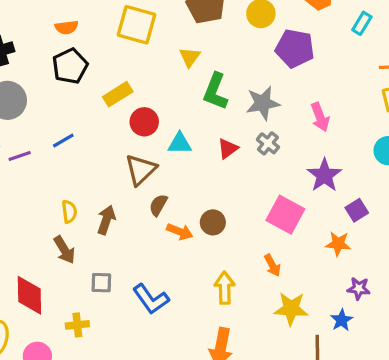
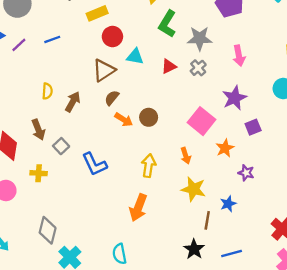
purple line: (20, 156) -> (19, 45), turned -35
orange star: (338, 244) -> (225, 148), moved, turned 30
brown arrow: (64, 250) -> (38, 130), moved
gray square: (101, 283) -> (61, 146), turned 35
purple star: (359, 288) -> (246, 173), moved

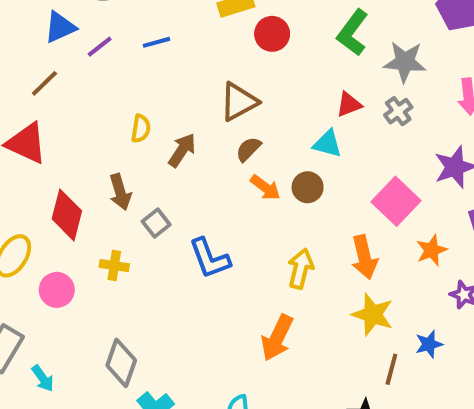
red circle: (112, 37) -> (272, 34), moved
cyan triangle: (135, 56) -> (328, 144), moved
orange arrow: (186, 156) -> (364, 257), size x1.5

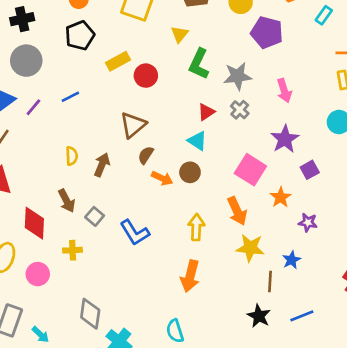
cyan triangle: (328, 144) -> (197, 141), turned 30

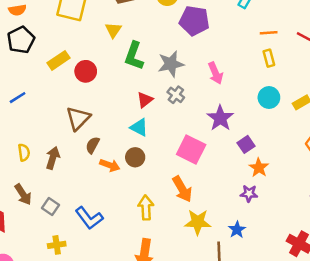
orange star: (281, 197) -> (259, 168), moved
yellow cross: (73, 250) -> (57, 245), moved

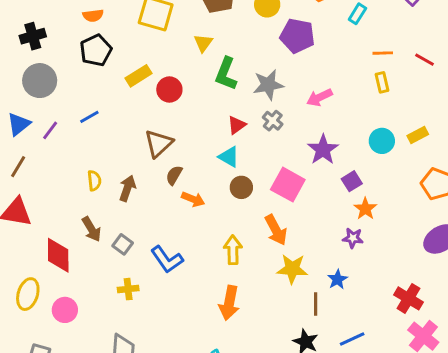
pink arrow: (215, 73) -> (319, 97), turned 85
cyan circle: (269, 98) -> (382, 141), moved
brown circle: (135, 157) -> (241, 187), moved

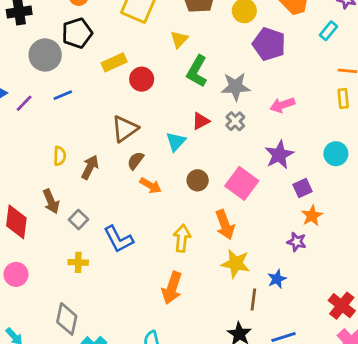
gray circle: (40, 81) -> (45, 55), moved
cyan triangle: (229, 157) -> (176, 142), moved, turned 35

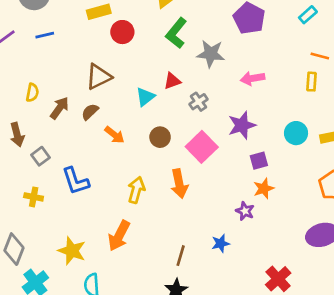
gray cross: (235, 121) -> (198, 102), moved
brown semicircle: (136, 161) -> (90, 112), moved
yellow star: (236, 263) -> (72, 251), moved
brown line: (253, 300) -> (181, 256), moved

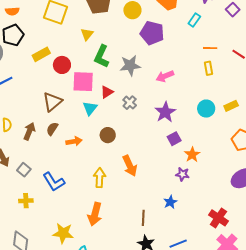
orange arrow: (114, 135) -> (74, 141), turned -35
pink square: (202, 147) -> (83, 82), moved, turned -30
purple square: (259, 161) -> (174, 139), moved

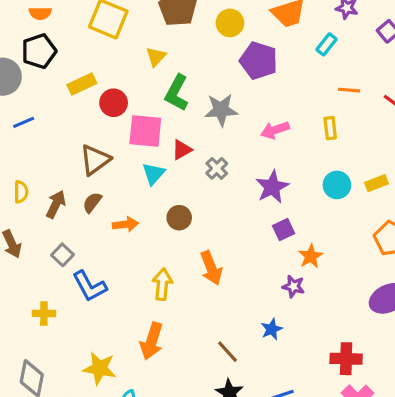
yellow rectangle: (209, 68) -> (330, 128), moved
gray square: (24, 170) -> (62, 255), moved
brown line: (143, 218) -> (228, 352), turned -49
red cross: (218, 218) -> (346, 359), turned -36

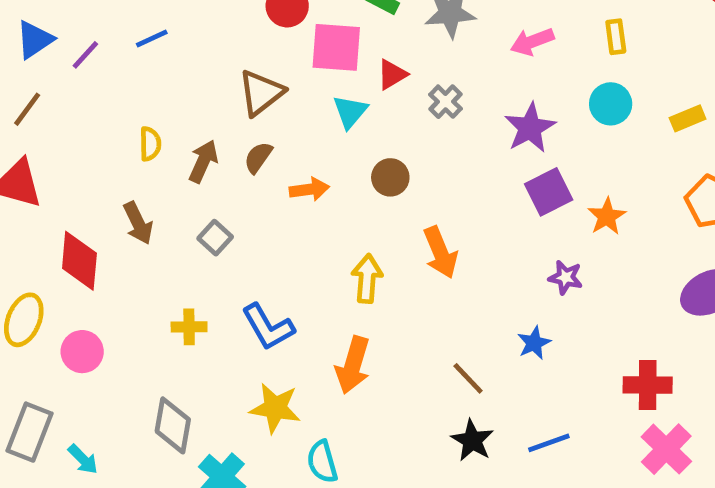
cyan circle: (337, 185) -> (611, 104), moved
purple square: (284, 230) -> (549, 192), size x1.4
orange star: (311, 256) -> (607, 216), moved
blue L-shape: (90, 286) -> (268, 327), moved

